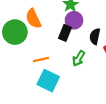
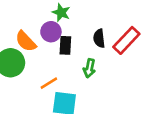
purple circle: (74, 20) -> (51, 32), moved

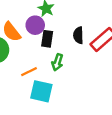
green arrow: (89, 68) -> (57, 62), moved

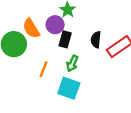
orange line: (29, 72) -> (44, 69), turned -49
cyan square: (41, 91) -> (69, 88), moved

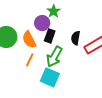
orange semicircle: (31, 28) -> (29, 40), moved
green arrow: (72, 63) -> (54, 57), size x1.5

